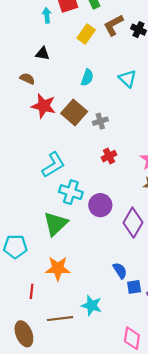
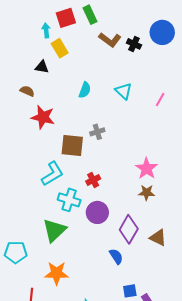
brown L-shape: (113, 25) -> (110, 40), turned -115
yellow rectangle: (86, 34) -> (60, 48), moved, turned -66
brown square: (74, 112) -> (72, 145), moved, turned -35
red cross: (109, 156) -> (93, 180), moved
blue semicircle: (120, 271) -> (116, 256), moved

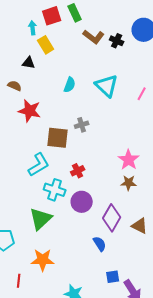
cyan triangle: (123, 91) -> (107, 86), size x1.4

